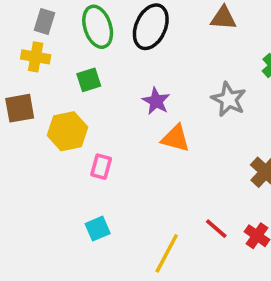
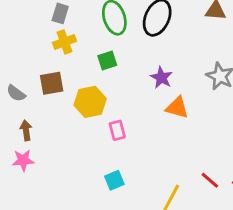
gray rectangle: (45, 21) -> (60, 13), moved
yellow cross: (36, 57) -> (64, 42), turned -30
pink rectangle: (101, 167) -> (117, 130), turned -30

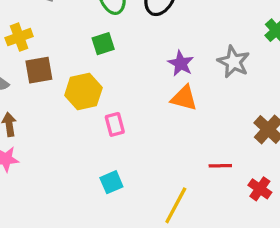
yellow cross: (64, 42) -> (19, 37), moved
purple star: (161, 78) -> (181, 63), moved
red line: (210, 180) -> (220, 166), moved, turned -42

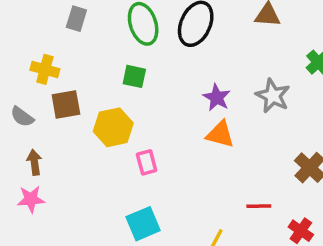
yellow cross: (19, 37) -> (45, 69), turned 35
green square: (103, 44) -> (134, 76), turned 30
cyan square: (111, 182) -> (143, 224), size x1.4

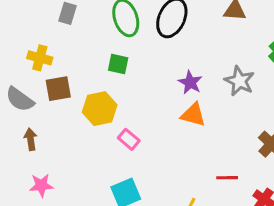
gray semicircle: (22, 117) -> (20, 99), size x1.4
pink rectangle: (147, 162) -> (129, 139), turned -35
pink star: (31, 199) -> (41, 185), moved

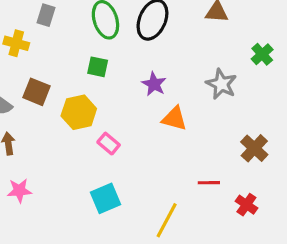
yellow cross: (40, 58) -> (16, 43), moved
purple star: (190, 82) -> (154, 84), moved
brown square: (58, 89) -> (37, 92), turned 32

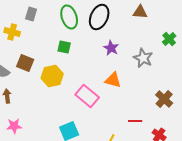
purple star: (154, 84) -> (111, 48), moved
pink rectangle: (109, 144) -> (87, 96), moved, size x1.6

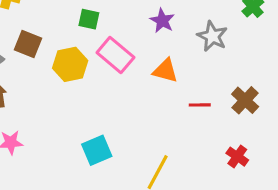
pink rectangle: (87, 96) -> (115, 55), moved
red line: (135, 121) -> (200, 105), moved

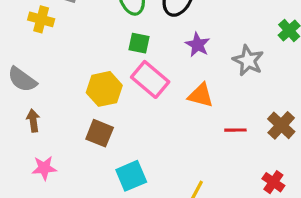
green square: (89, 19) -> (139, 43), moved
brown square: (28, 44) -> (100, 133), moved

